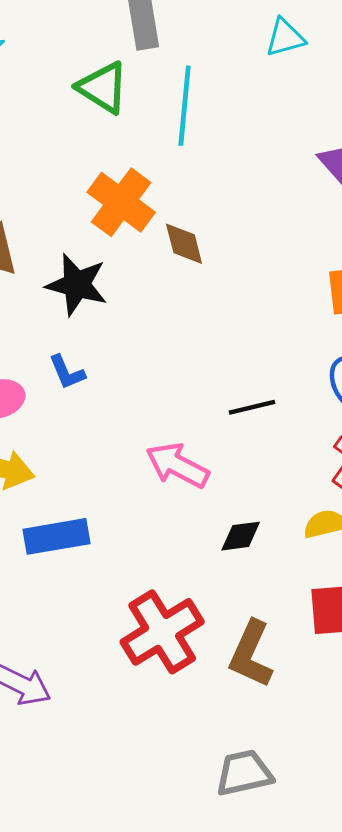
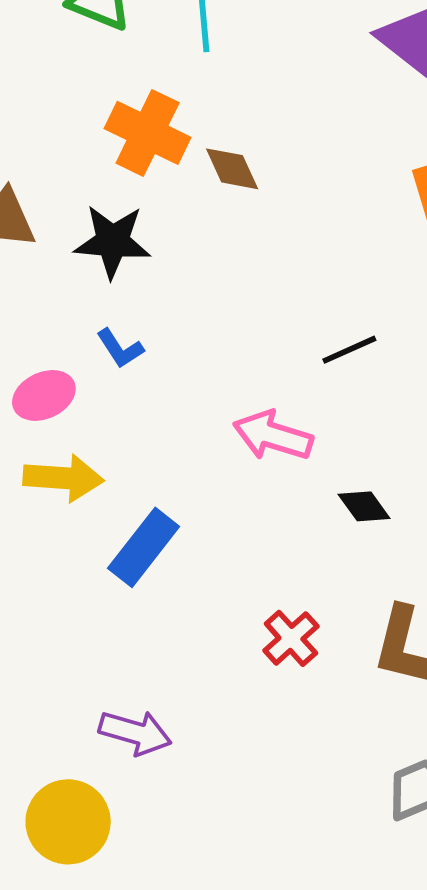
blue rectangle: (56, 536) -> (144, 547), turned -32
black diamond: (241, 536) -> (364, 506), turned 72
red cross: (162, 632) -> (291, 638), size x0.6

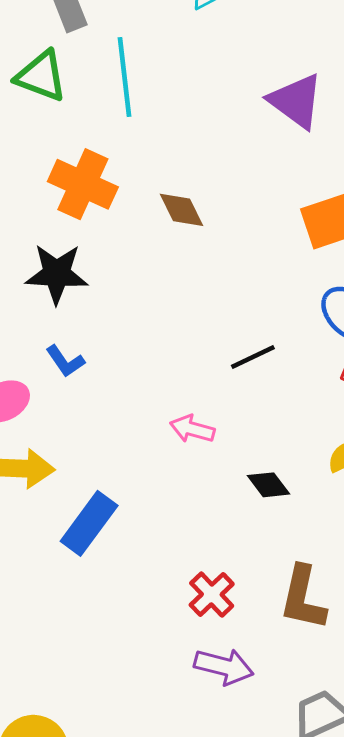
brown diamond: (232, 169) -> (181, 210), moved
pink arrow: (273, 436) -> (192, 429), size x0.7
purple arrow: (135, 733) -> (224, 666), moved

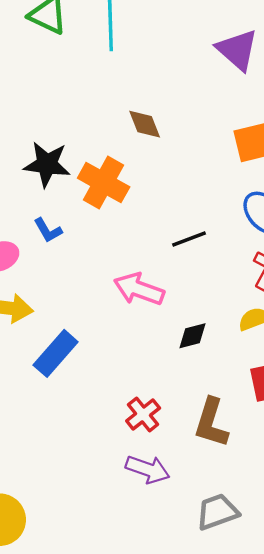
orange cross: (83, 184) -> (104, 182), moved
pink arrow: (192, 429) -> (139, 289), size x1.5
black diamond: (268, 485) -> (193, 336), turned -72

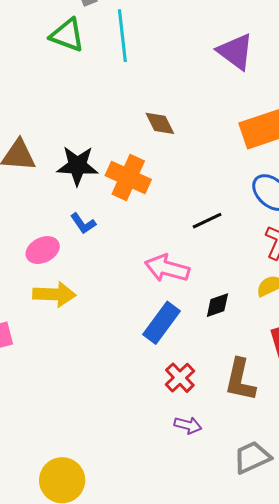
blue rectangle: (56, 353) -> (161, 323), moved
purple arrow: (148, 469) -> (188, 425), size x0.7

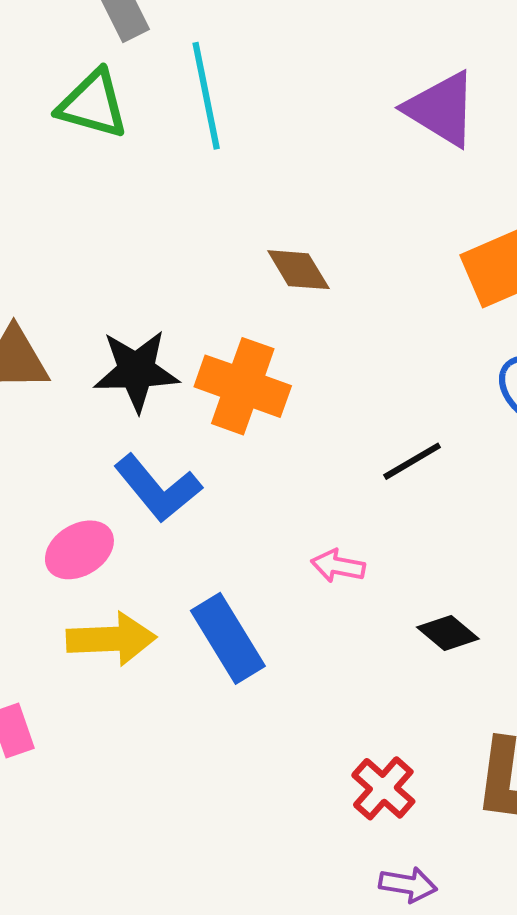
blue L-shape: (83, 223) -> (158, 488), size x1.6
pink arrow: (167, 268) -> (338, 566), size x0.6
black diamond: (217, 305) -> (448, 633), turned 64
blue rectangle: (161, 323) -> (228, 638), moved, turned -63

